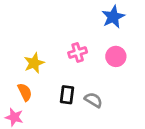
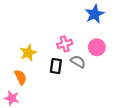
black rectangle: (67, 95) -> (56, 66), moved
gray semicircle: (93, 100) -> (78, 62), moved

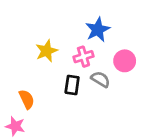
blue star: (95, 14) -> (98, 30), moved
yellow star: (28, 53) -> (47, 51), moved

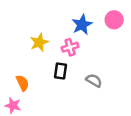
pink circle: (125, 61) -> (114, 20), moved
gray semicircle: (100, 79) -> (94, 81), moved

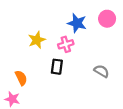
blue star: (82, 25) -> (77, 23), turned -30
gray semicircle: (94, 81) -> (101, 71), moved

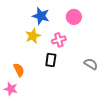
pink circle: (107, 19) -> (74, 17), moved
blue star: (77, 23) -> (41, 16), moved

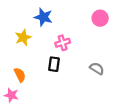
pink circle: (74, 17) -> (100, 18), moved
yellow star: (33, 36) -> (23, 37), moved

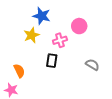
pink circle: (100, 18) -> (79, 26), moved
yellow star: (23, 37) -> (31, 35), moved

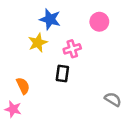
pink circle: (79, 26) -> (99, 22), moved
gray semicircle: (92, 65) -> (113, 99), moved

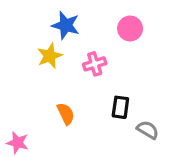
black rectangle: (62, 73) -> (120, 107), moved
orange semicircle: (23, 86) -> (66, 114), moved

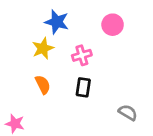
black rectangle: (120, 107) -> (83, 87), moved
orange semicircle: (66, 114) -> (43, 85), moved

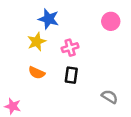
pink circle: (113, 25) -> (111, 21), moved
orange semicircle: (43, 85) -> (37, 73), turned 140

